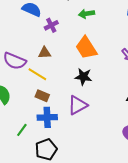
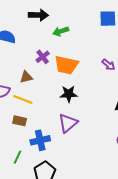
purple cross: (51, 25) -> (43, 57), moved
orange trapezoid: (86, 48) -> (66, 65), turned -35
brown rectangle: (42, 96) -> (20, 121), moved

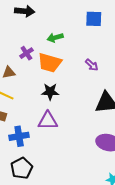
green arrow: (61, 31) -> (55, 38), moved
purple triangle: (68, 123) -> (48, 121), turned 35

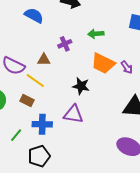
orange trapezoid: (50, 63) -> (103, 63), moved

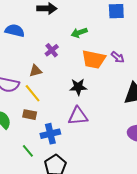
yellow line: (35, 81) -> (33, 93), turned 30
green line: (16, 135) -> (28, 151), turned -64

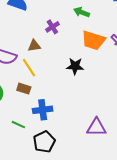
green arrow: (79, 33) -> (82, 12), turned 35
purple triangle: (78, 116) -> (96, 127), moved
green line: (28, 151) -> (18, 125), turned -32

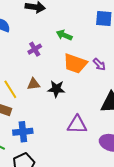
brown triangle: (34, 46) -> (33, 84), moved
purple triangle: (96, 127) -> (77, 125), moved

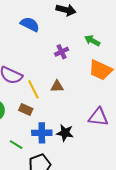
black star: (56, 89) -> (65, 133), moved
purple triangle: (77, 125) -> (98, 117), moved

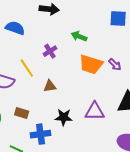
yellow line: (33, 89) -> (27, 68), moved
black star: (65, 133) -> (64, 117), moved

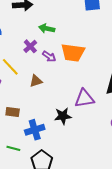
green arrow: (79, 36) -> (47, 28), moved
purple arrow: (115, 64) -> (49, 56), moved
black star: (64, 117) -> (63, 116), moved

